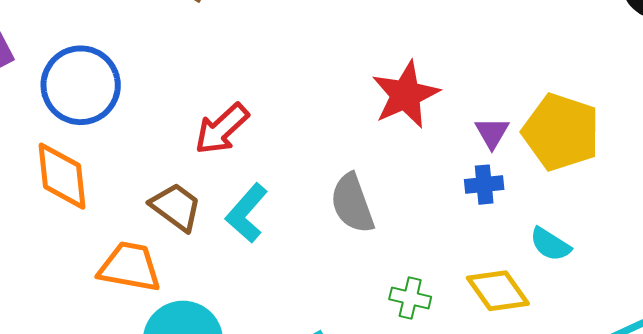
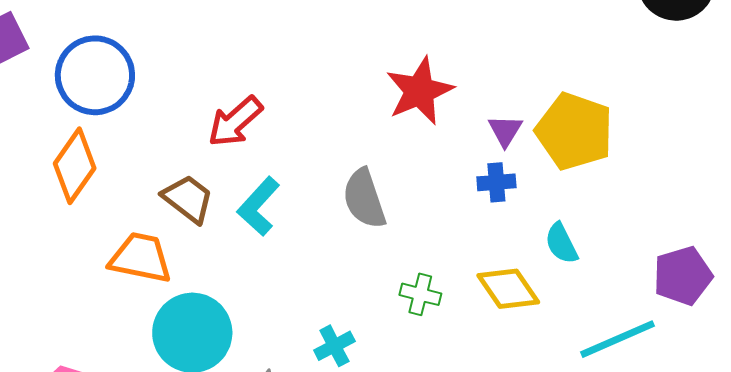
orange diamond: (62, 176) -> (75, 166), turned 40
cyan semicircle: (550, 244) -> (561, 243), turned 30

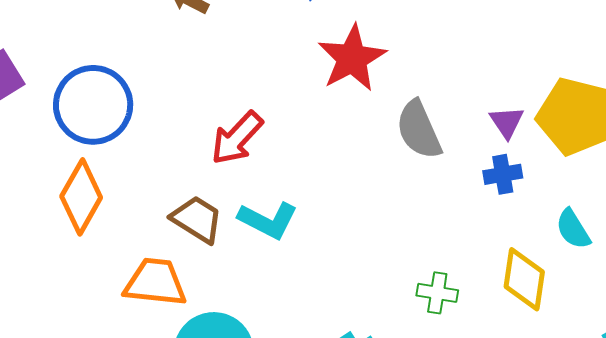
red star: (420, 91) -> (352, 58), moved
gray semicircle: (364, 199) -> (419, 130), moved
cyan L-shape: (258, 206) -> (268, 220), turned -100
yellow diamond: (508, 289) -> (524, 279), turned 48

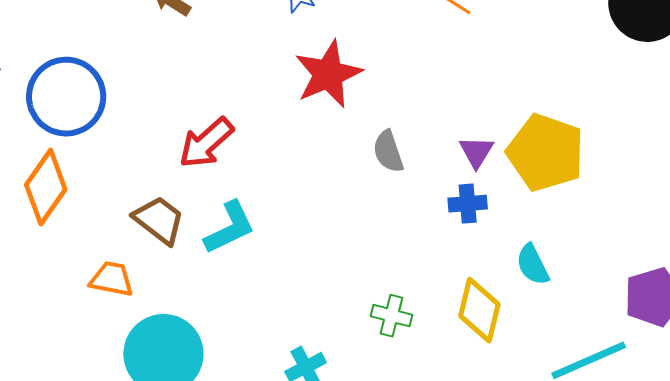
gray semicircle: (419, 130) -> (388, 151), size x0.7
cyan L-shape: (268, 220) -> (230, 228), turned -58
orange trapezoid: (155, 282) -> (112, 279), size x0.7

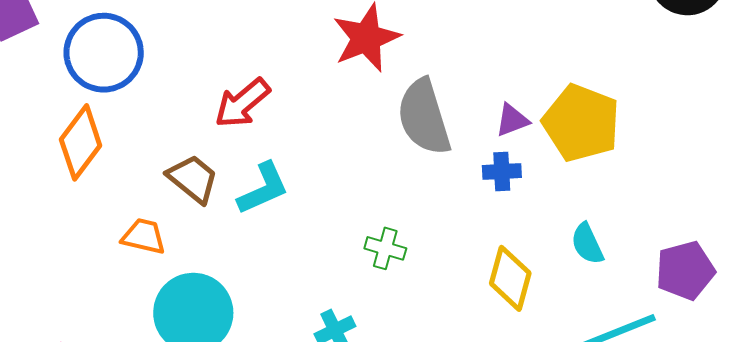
gray semicircle: (388, 151) -> (424, 117), size x1.8
purple triangle: (476, 152) -> (512, 120), turned 36
cyan semicircle: (533, 265) -> (587, 244), moved
green cross: (392, 316) -> (385, 248), moved

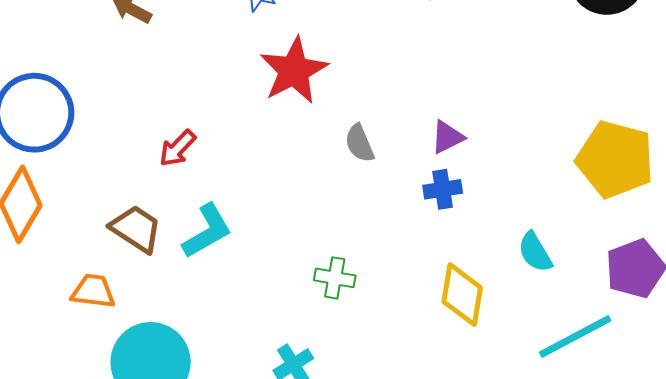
red arrow: (242, 103) -> (177, 148), size x0.7
gray semicircle: (424, 117) -> (359, 143), size x0.5
yellow pentagon: (581, 123) -> (615, 159), moved

